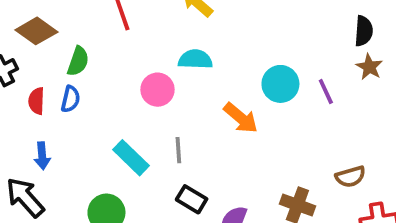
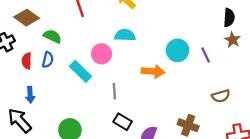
green semicircle: (78, 61) -> (52, 36), turned -84
orange arrow: (241, 118) -> (153, 71), turned -35
cyan rectangle: (131, 158) -> (80, 71), moved
brown semicircle: (350, 177) -> (221, 96), moved

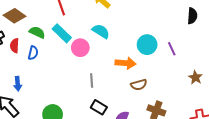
cyan semicircle: (125, 35) -> (101, 31), turned 30
brown star: (233, 40) -> (195, 78), moved
red semicircle: (27, 61) -> (15, 46), moved
cyan rectangle: (80, 71) -> (62, 33), moved
brown semicircle: (221, 96) -> (139, 85), moved

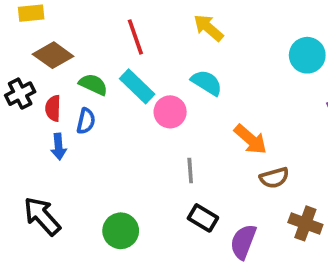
cyan circle: (147, 45) -> (307, 55), moved
orange arrow: (126, 63) -> (251, 139), turned 36
blue arrow: (18, 84) -> (59, 147), moved

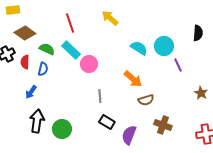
cyan circle: (307, 55) -> (164, 46), moved
cyan semicircle: (207, 83) -> (139, 48), moved
blue arrow: (59, 147) -> (31, 92), moved, turned 40
black arrow: (42, 216) -> (37, 121), moved, turned 50

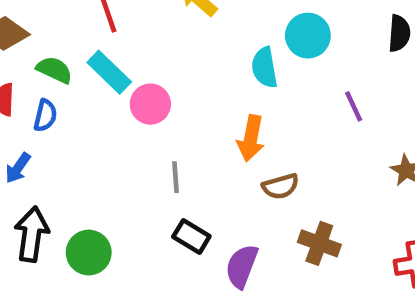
cyan circle: (164, 46) -> (308, 36), moved
cyan semicircle: (139, 48) -> (265, 68), turned -132
orange arrow: (133, 79) -> (251, 138), turned 60

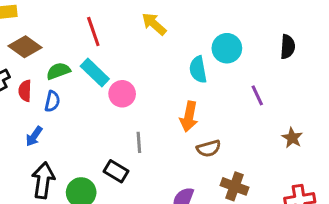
green semicircle: (54, 70) -> (58, 71), turned -45
black rectangle: (191, 237) -> (116, 171), moved

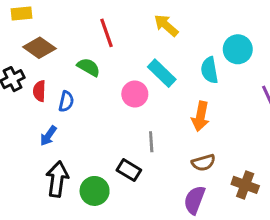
green semicircle: (58, 71) -> (89, 67), moved, turned 50
cyan rectangle: (95, 73) -> (162, 73), moved
brown semicircle: (209, 148) -> (203, 163), moved

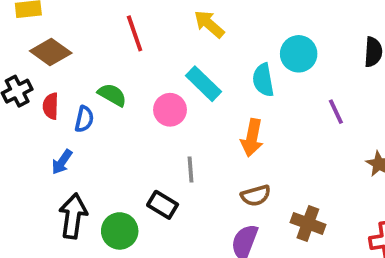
green semicircle: (89, 67) -> (112, 95), moved

